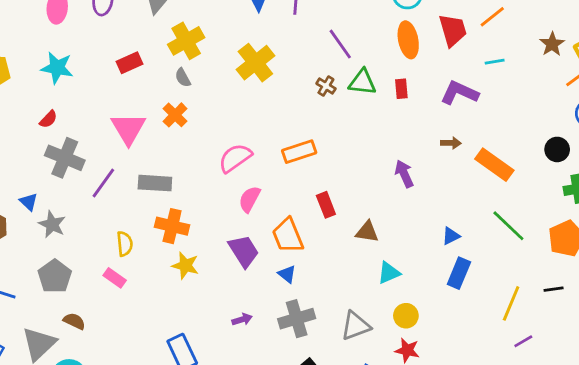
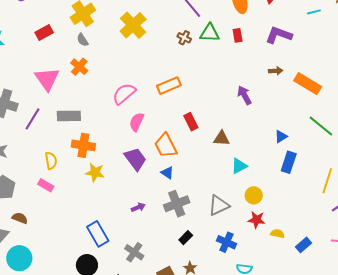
cyan line: (495, 62) -> (314, 12), moved

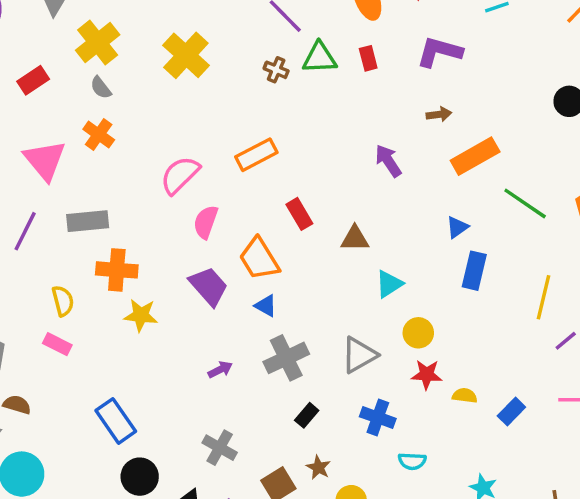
orange rectangle: (308, 84) -> (475, 156), moved, turned -56
blue rectangle: (98, 234) -> (116, 421), moved

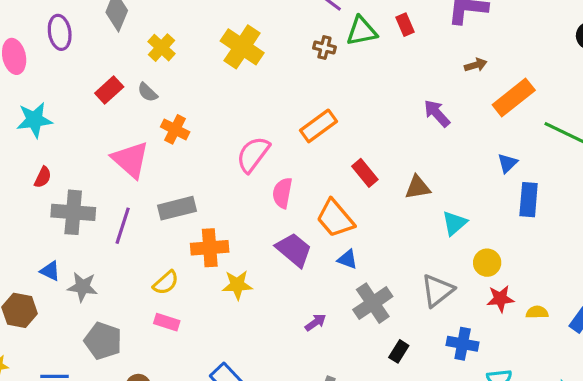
yellow cross: (98, 43) -> (162, 48), size x0.7
gray semicircle: (101, 88) -> (147, 92), moved
yellow semicircle: (63, 301) -> (166, 283), turned 72

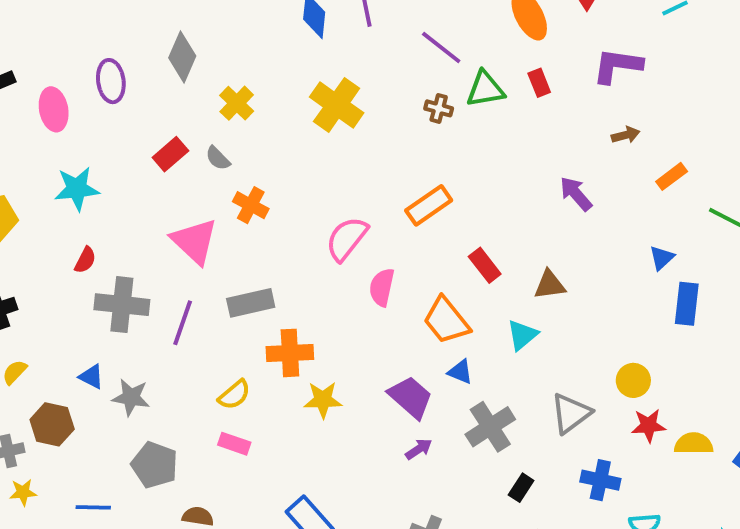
orange rectangle: (514, 97) -> (672, 176), size x0.6
cyan triangle: (454, 223) -> (522, 335), moved
purple trapezoid: (294, 250) -> (411, 397), moved
yellow semicircle: (537, 312) -> (694, 444), size x1.4

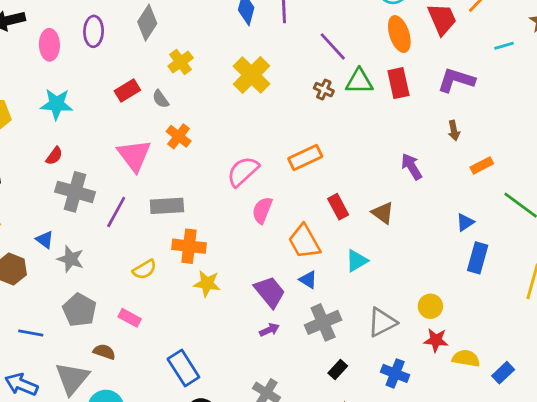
red rectangle: (539, 83) -> (398, 83), size x1.5
brown arrow: (626, 135) -> (454, 131), turned 84
brown triangle: (550, 285) -> (383, 213), moved, turned 35
pink rectangle: (234, 444) -> (130, 318), moved

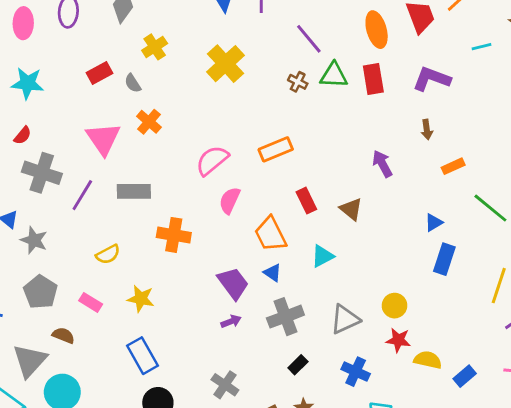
orange cross: (189, 246) -> (174, 235), moved
yellow star: (207, 283) -> (141, 299), moved

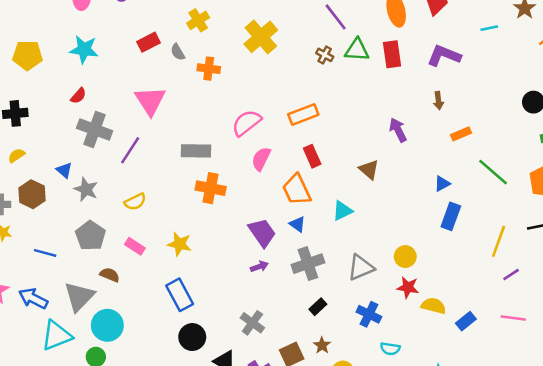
orange cross: (149, 122) -> (209, 69), moved, turned -35
gray rectangle: (134, 191) -> (196, 151), moved
red rectangle: (306, 201) -> (312, 156), moved
yellow semicircle: (108, 254) -> (135, 202), moved

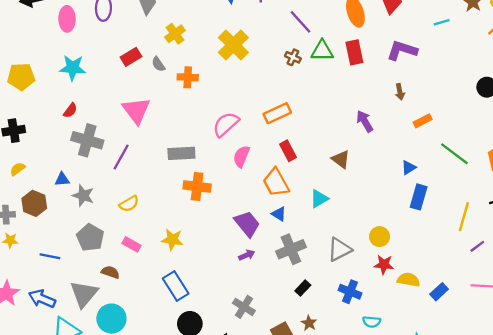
blue triangle: (64, 170) -> (62, 179), turned -42

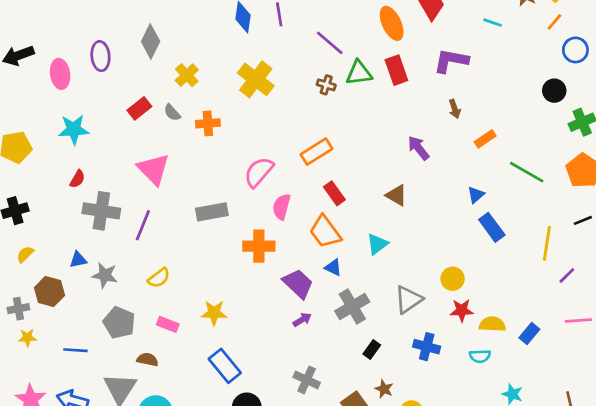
cyan line: (442, 22) -> (493, 23), turned 42
orange cross: (197, 186) -> (259, 246), moved
blue rectangle: (419, 197) -> (492, 227), turned -45
cyan semicircle: (372, 322) -> (480, 356), moved

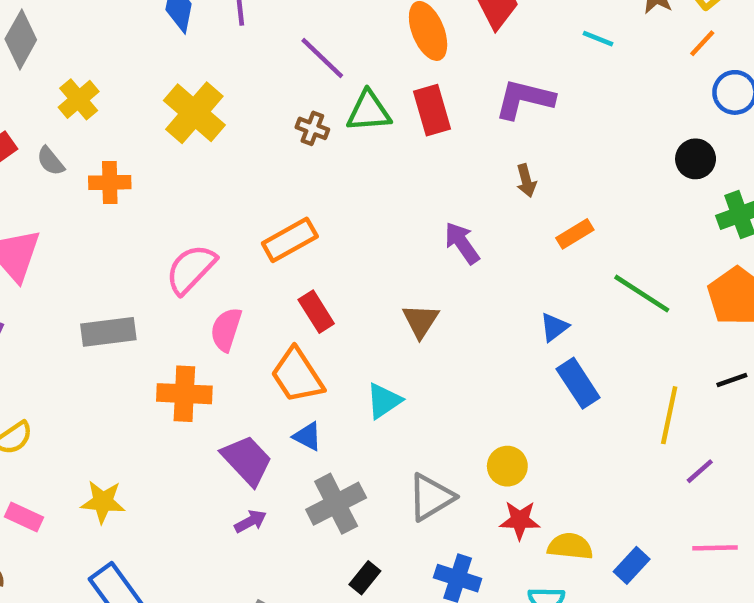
brown triangle: (396, 195) -> (421, 321), turned 30

